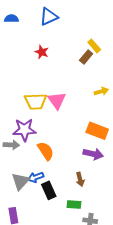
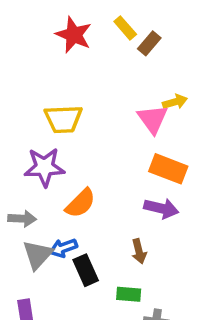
yellow rectangle: (94, 46) -> (125, 28), moved
red star: (42, 52) -> (74, 35), size x1.5
pink triangle: (57, 100) -> (153, 119), moved
gray arrow: (11, 145) -> (22, 219), moved
orange semicircle: (46, 151) -> (81, 203), turned 78

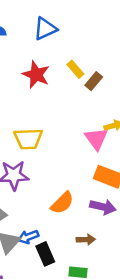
orange semicircle: (81, 203) -> (62, 203), moved
brown arrow: (139, 251) -> (86, 240), turned -78

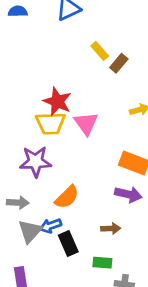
red star: (36, 75) -> (57, 101), moved
pink triangle: (96, 139) -> (86, 123), moved
orange semicircle: (62, 203) -> (67, 197), moved

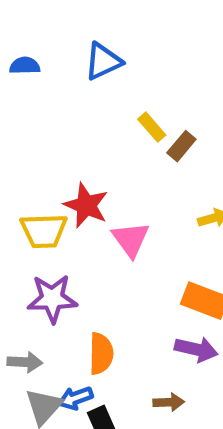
yellow trapezoid: (51, 123) -> (44, 231), moved
orange semicircle: (67, 197) -> (101, 354), turned -44

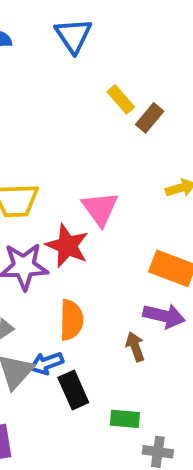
blue triangle: (103, 61) -> (73, 35), turned -39
red star: (86, 205) -> (67, 246), moved
brown arrow: (169, 402) -> (135, 347), moved, turned -108

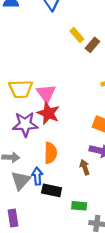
pink triangle: (100, 209) -> (46, 93), moved
blue arrow: (47, 363) -> (37, 176), turned 105
black rectangle: (73, 390) -> (52, 190), turned -54

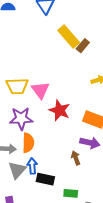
yellow rectangle: (77, 35) -> (69, 37), size x1.6
red star: (48, 113) -> (60, 110), moved
orange semicircle: (51, 153) -> (28, 143), moved

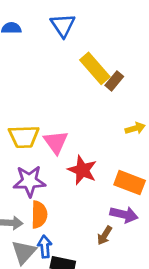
brown arrow: (76, 158) -> (105, 235), turned -128

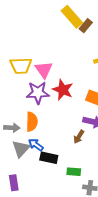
purple star: (29, 181) -> (38, 93), moved
blue arrow: (45, 247) -> (36, 145), turned -49

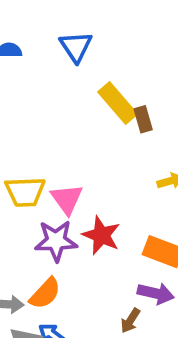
brown rectangle: (86, 26) -> (143, 119), turned -56
orange semicircle: (32, 122) -> (45, 293), turned 42

